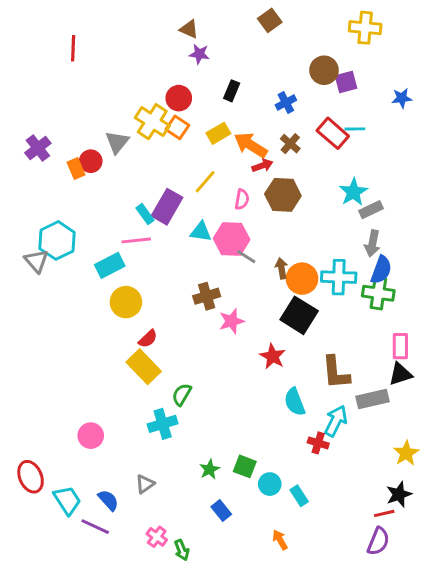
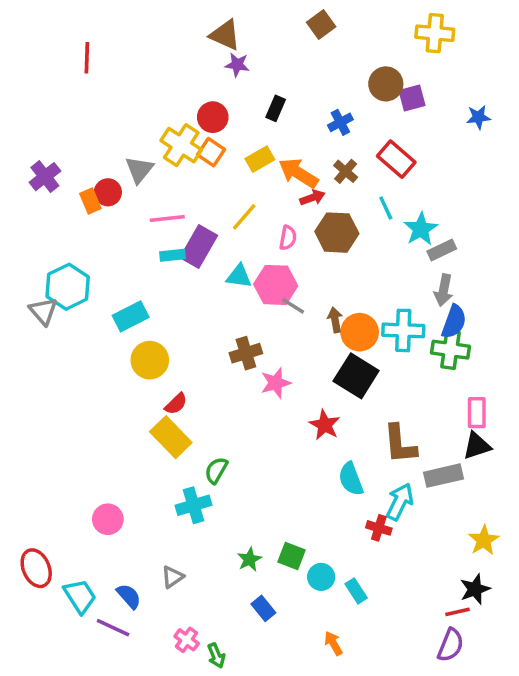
brown triangle: (189, 29) -> (225, 35), size x1.4
cyan line: (355, 129) -> (386, 208), moved, turned 66
cyan rectangle: (145, 214) -> (173, 255), turned -60
pink line: (136, 240) -> (167, 219), moved

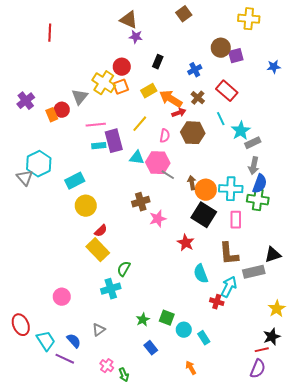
orange square: (211, 152) -> (121, 87), turned 35
purple rectangle: (199, 246) -> (114, 141), turned -45
pink rectangle: (477, 413) -> (236, 220), moved

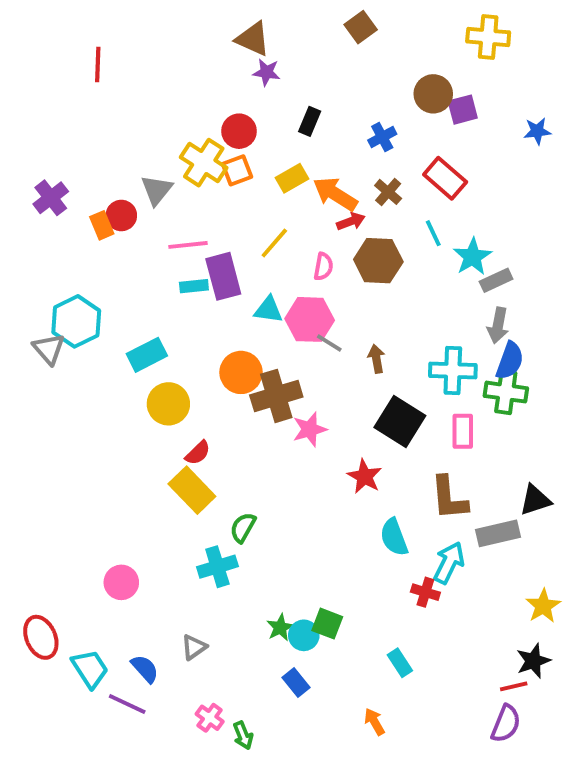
orange circle: (206, 190) -> (241, 372), moved
brown cross: (141, 202) -> (276, 396), size x1.4
cyan circle: (184, 330) -> (304, 635), moved

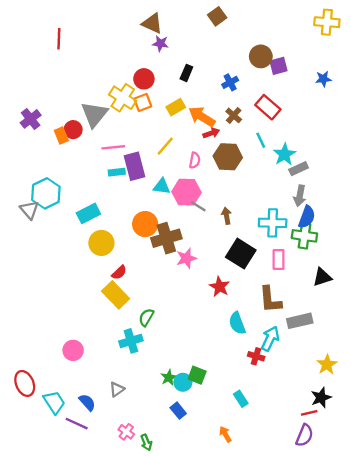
yellow cross: (488, 37) -> (327, 22), moved
gray triangle: (157, 190) -> (94, 114), size x1.4
black triangle: (535, 500) -> (322, 277), moved

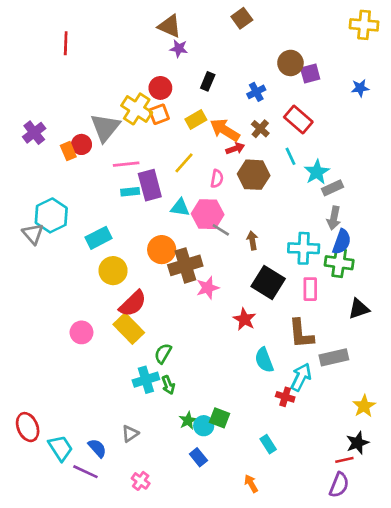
red semicircle: (119, 272) -> (133, 303), size x1.6
pink circle: (73, 350) -> (81, 332), moved
green arrow: (146, 442) -> (168, 385), moved

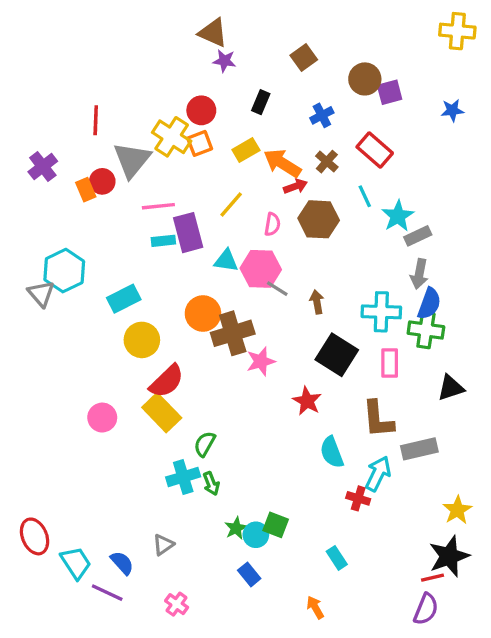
brown square: (242, 18) -> (304, 58), moved
red line: (66, 43) -> (96, 120), moved
black star: (357, 443) -> (449, 556), size x1.4

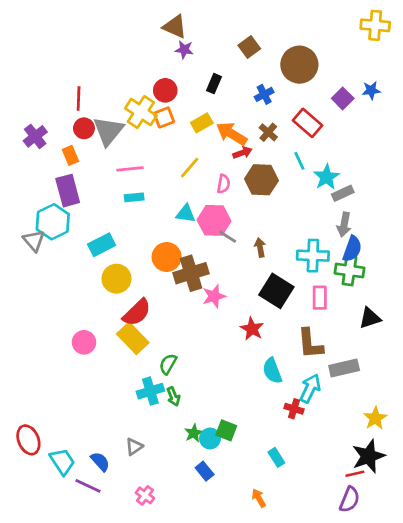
brown circle: (365, 79) -> (299, 65), size x1.4
purple square: (390, 92) -> (343, 98), moved, turned -30
red circle: (102, 181) -> (84, 128), moved
purple rectangle: (188, 233) -> (68, 191), moved

